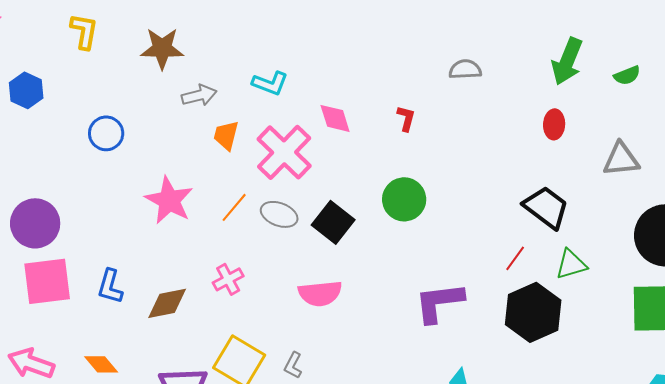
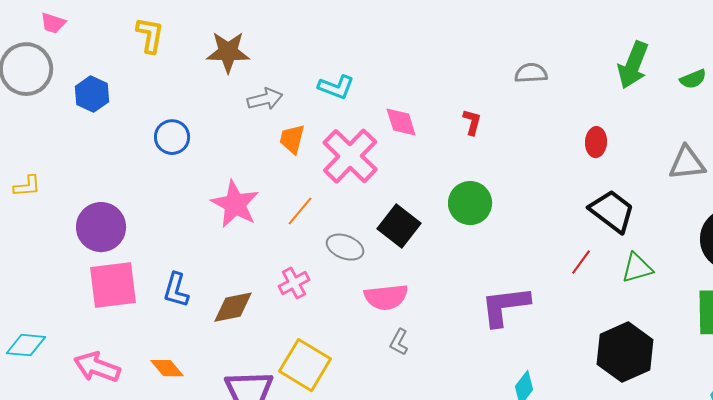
red ellipse: (554, 124) -> (596, 142), moved
gray ellipse: (279, 214) -> (345, 247), moved
black hexagon: (533, 312) -> (625, 352), moved
gray L-shape: (293, 365) -> (399, 342), moved

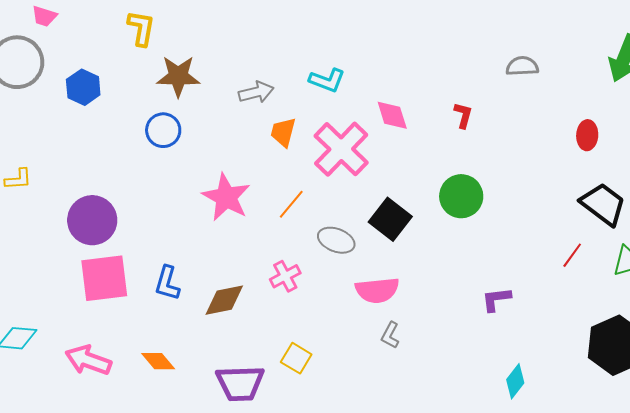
brown star: (228, 52) -> (178, 76), moved
purple L-shape: (505, 306) -> (496, 299), size x0.6
yellow square: (305, 365) -> (296, 358), size x0.6

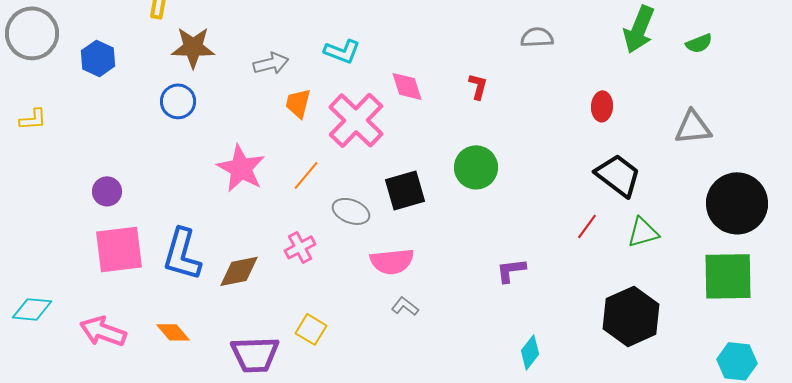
yellow L-shape: (18, 179) -> (33, 119), moved
black square: (390, 219) -> (405, 190), turned 36
purple circle: (92, 220) -> (107, 191), size x0.6
blue L-shape: (167, 283) -> (182, 254), size x1.5
gray L-shape: (390, 335) -> (405, 306), turned 100

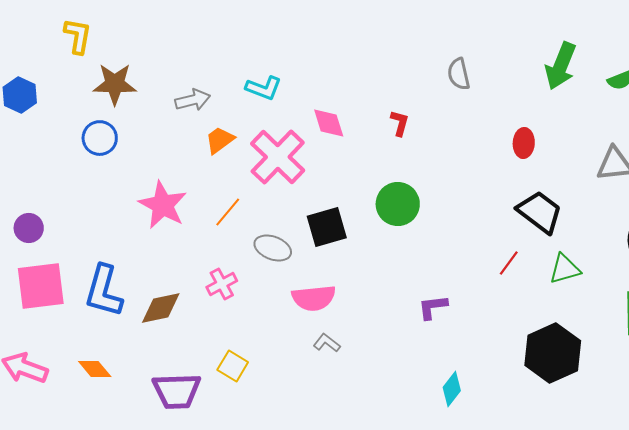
gray semicircle: (537, 37) -> (459, 74), turned -100
orange trapezoid: (298, 103) -> (220, 140), turned 40

